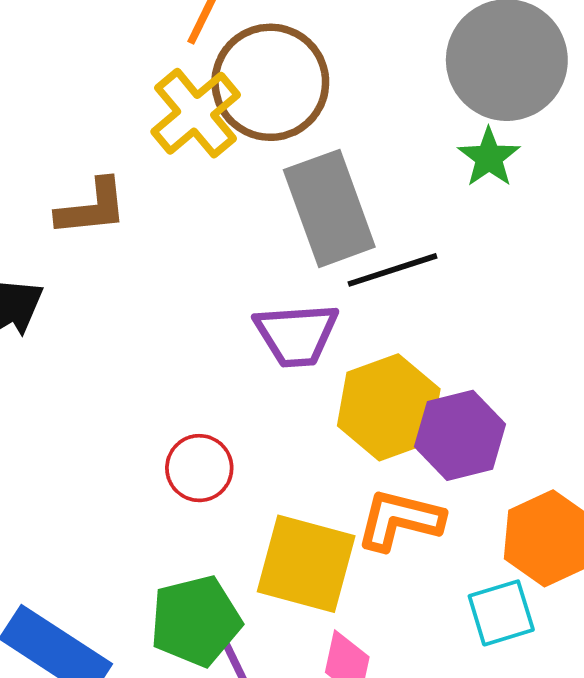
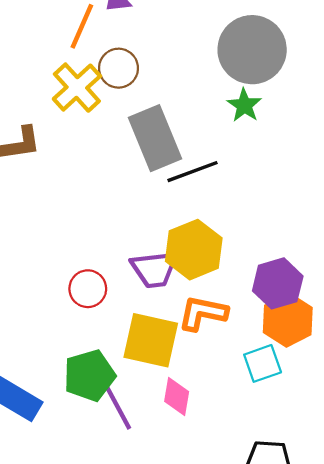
brown circle: (270, 82) -> (119, 68), size x0.6
purple trapezoid: (296, 335) -> (154, 269), moved
purple hexagon: (460, 435) -> (278, 283), moved

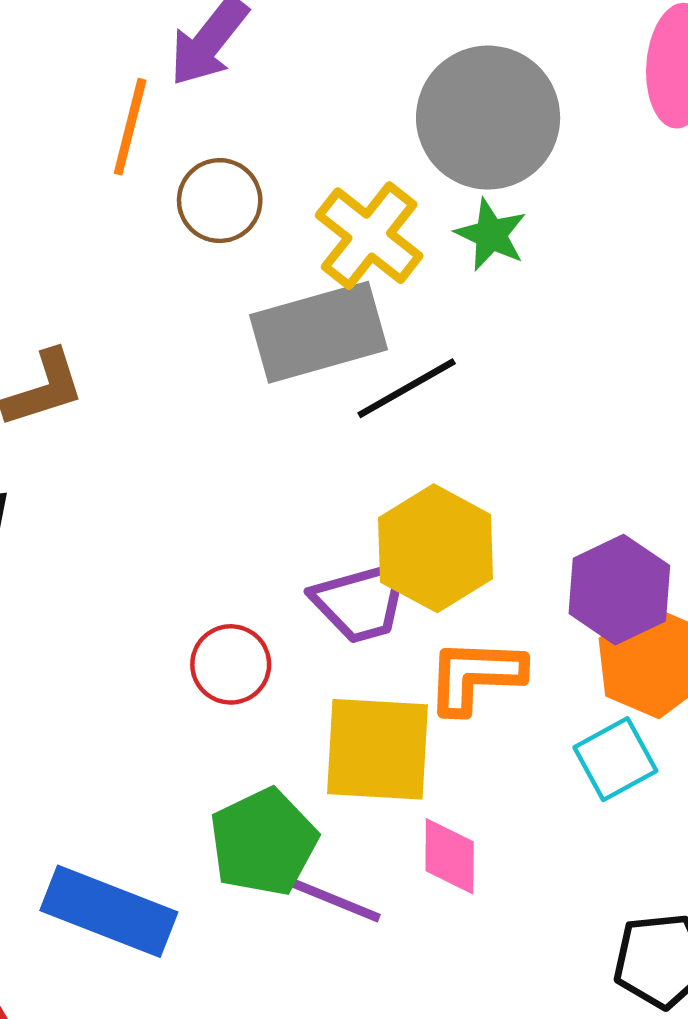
yellow cross: (77, 88) -> (369, 236), moved
gray rectangle: (155, 138) -> (318, 332), turned -74
purple line: (118, 408) -> (334, 900), turned -30

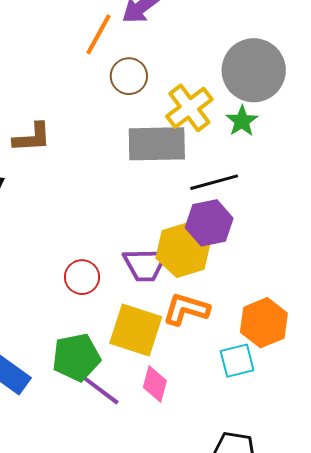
black line: (407, 388) -> (214, 182), moved
purple hexagon: (619, 590) -> (209, 223), moved

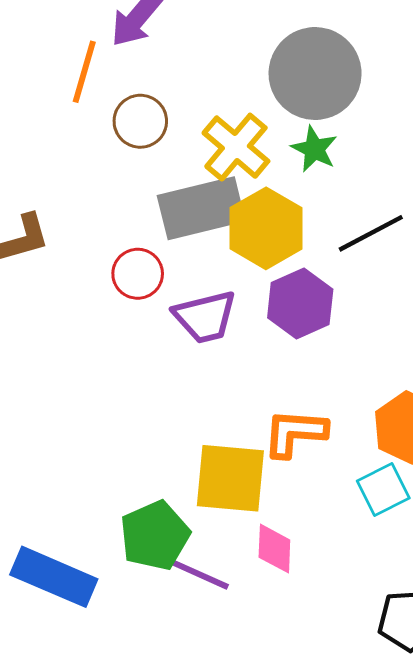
black line: (214, 182) -> (371, 233), moved
yellow hexagon: (183, 250) -> (266, 228), moved
purple trapezoid: (145, 265) -> (205, 317), moved
red circle: (82, 277) -> (138, 274), moved

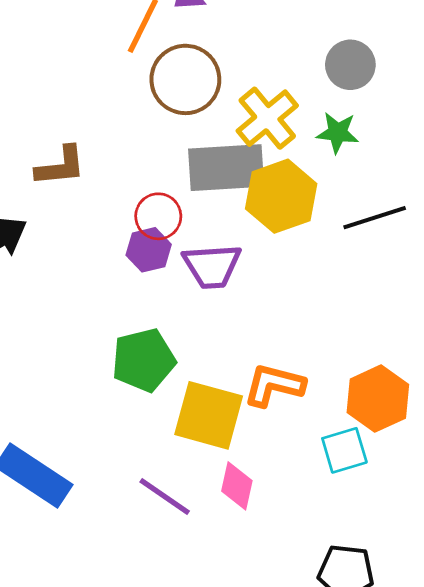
gray circle: (315, 74) -> (350, 65), size x0.6
brown circle: (140, 121) -> (185, 79), size x1.4
green star: (314, 149) -> (338, 133), turned -30
purple hexagon: (300, 304) -> (149, 250), moved, size x0.7
green pentagon: (155, 536) -> (144, 360), moved

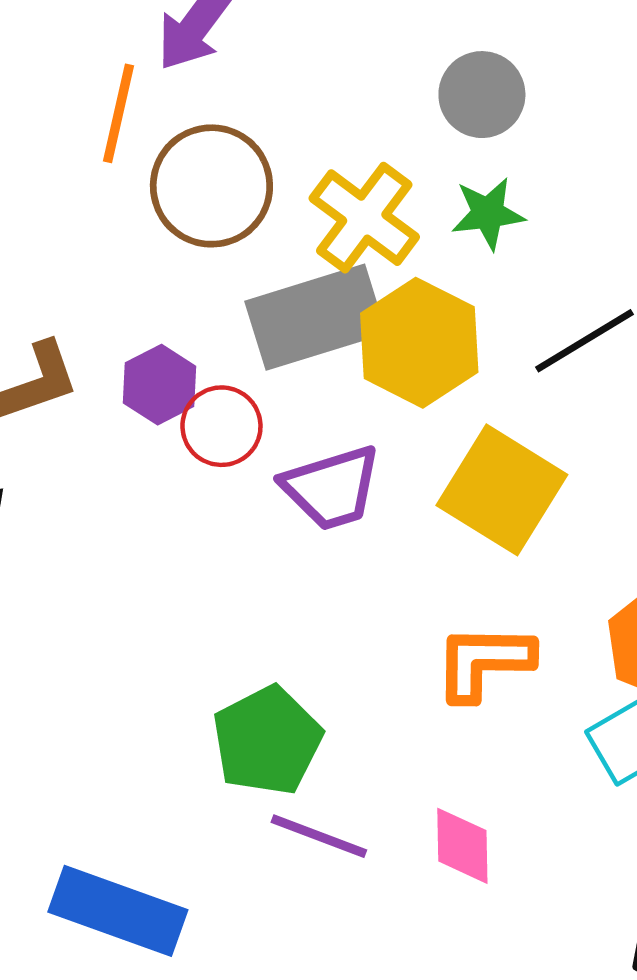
purple hexagon: (149, 250) -> (160, 385), moved
green pentagon: (144, 360) -> (267, 741), moved
yellow square: (209, 415) -> (502, 490), moved, turned 30
purple line: (165, 497) -> (319, 836), moved

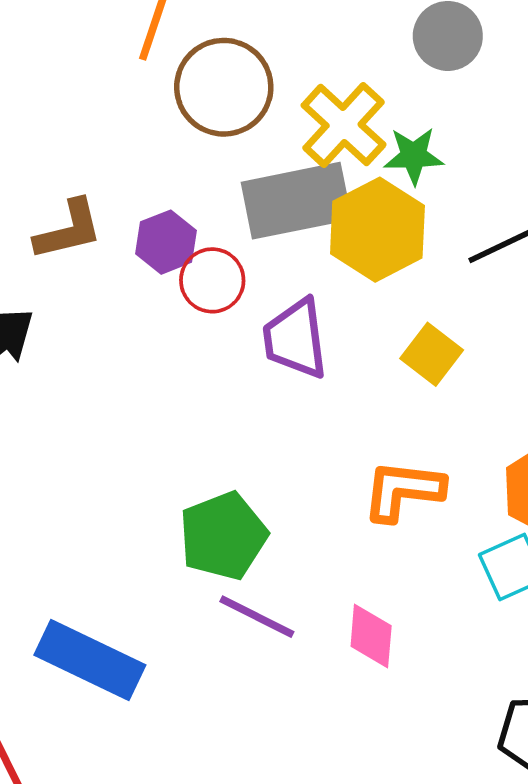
green star: (488, 213) -> (414, 156), moved
purple trapezoid: (332, 488) -> (295, 339), turned 94
yellow square: (502, 490) -> (432, 354), size x0.6

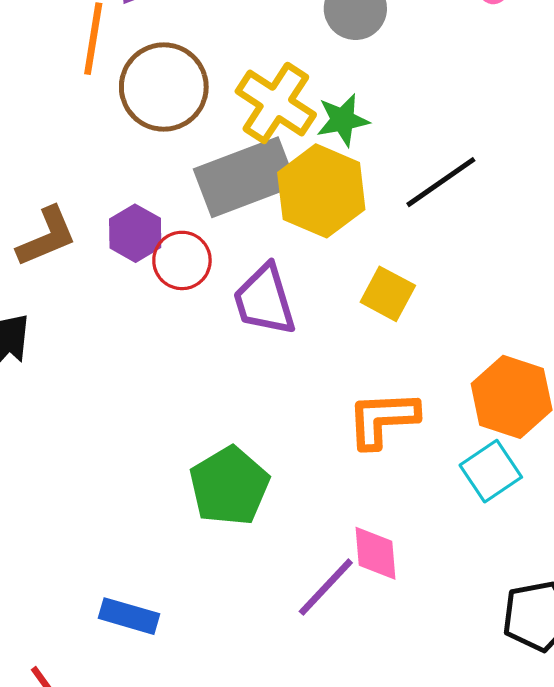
purple line: (257, 617) -> (326, 587), moved, turned -64
blue rectangle: (90, 660) -> (129, 616), size x0.6

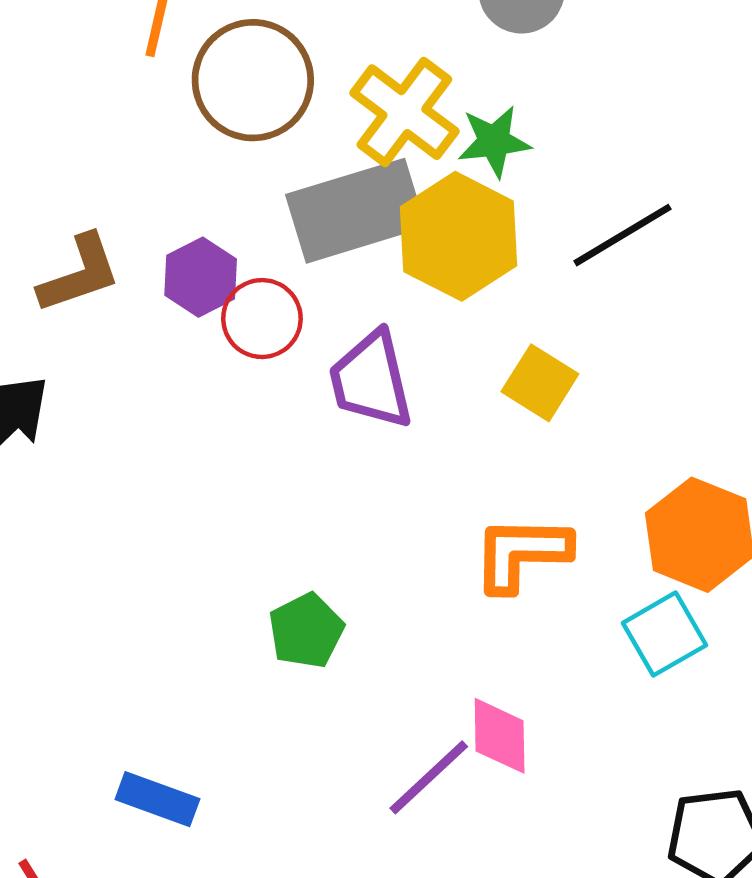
green pentagon: (229, 486) -> (306, 631), size x0.7

